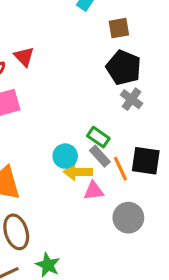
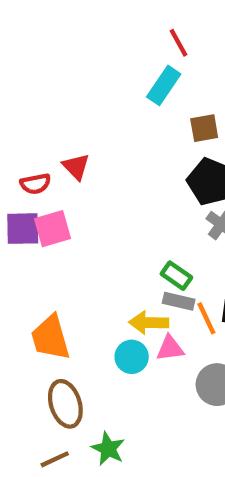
cyan circle: (65, 156) -> (132, 357), moved
gray rectangle: (100, 156) -> (179, 301), turned -35

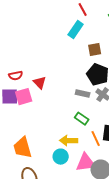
red triangle: (76, 167) -> (40, 83), moved
gray rectangle: (179, 301) -> (83, 94), moved
pink triangle: (170, 348) -> (86, 163), moved, size x1.5

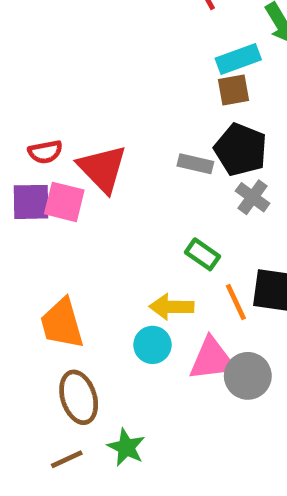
cyan rectangle: (76, 30) -> (238, 59), moved, turned 36
red triangle: (40, 83) -> (102, 169), size x1.6
gray rectangle: (83, 94) -> (195, 164), moved
pink square: (24, 97) -> (64, 202), turned 30

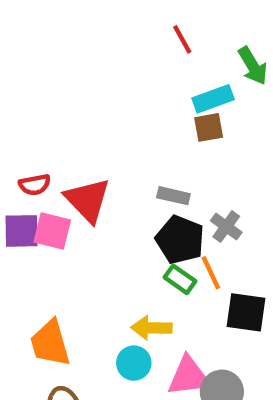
black pentagon: (241, 150) -> (180, 240), moved
orange line: (236, 302) -> (211, 273), moved

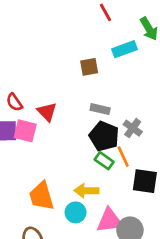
brown square: (209, 127) -> (89, 67), moved
red semicircle: (35, 185) -> (14, 102), turned 66
red triangle: (88, 200) -> (47, 112), size x0.7
orange trapezoid: (50, 343) -> (42, 196), moved

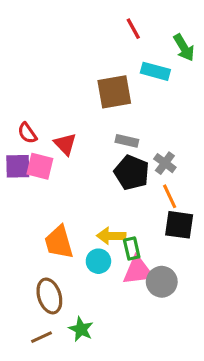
cyan rectangle: (125, 49) -> (155, 71), turned 35
brown square: (89, 67) -> (114, 92), size x1.6
orange line: (123, 157) -> (170, 196), moved
green rectangle: (104, 161) -> (132, 249), moved, turned 42

